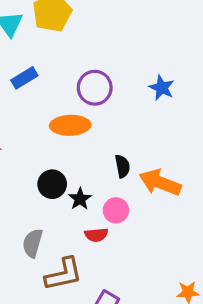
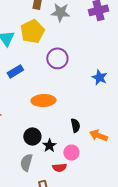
purple circle: (95, 88) -> (57, 58), moved
orange arrow: (160, 183) -> (98, 135), size x0.7
gray semicircle: (33, 243) -> (26, 163), moved

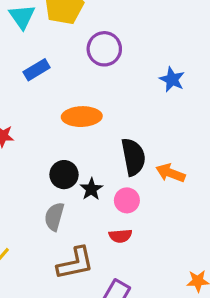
black semicircle: (75, 125) -> (133, 157), size x1.6
red semicircle: (59, 168) -> (120, 236), moved

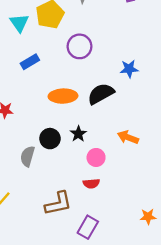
blue star: (172, 79) -> (129, 69), turned -30
black semicircle: (133, 157) -> (101, 94), moved, turned -108
black star: (91, 189) -> (78, 134), moved
gray semicircle: (54, 217) -> (28, 156), moved

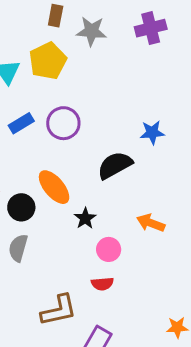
purple circle: (80, 46) -> (63, 123), moved
orange ellipse: (63, 96) -> (54, 187), moved, turned 52
black circle: (50, 139) -> (21, 207), moved

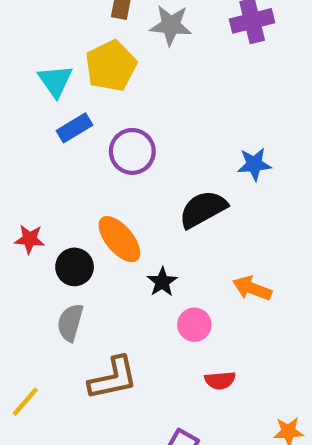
blue rectangle: (21, 123) -> (75, 128), moved
red semicircle: (102, 284) -> (220, 380), moved
brown L-shape: (59, 310) -> (113, 378), moved

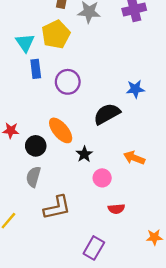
blue rectangle: (75, 128) -> (36, 69), turned -66

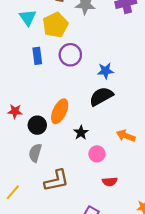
cyan triangle: (25, 43) -> (28, 18), moved
purple circle: (68, 82) -> (70, 55), moved
blue star: (135, 89) -> (105, 71), moved
orange ellipse: (61, 130) -> (60, 111), turned 65

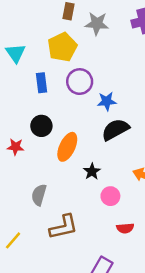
cyan triangle: (28, 18) -> (16, 53), moved
blue star: (105, 71) -> (107, 101), moved
black circle: (37, 125) -> (41, 126), moved

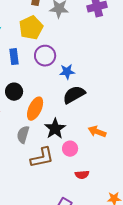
black star: (92, 171) -> (55, 129), size x1.5
gray semicircle: (39, 195) -> (23, 135), moved
brown L-shape: (64, 227) -> (42, 158), moved

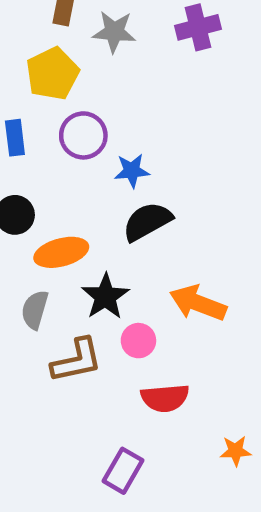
orange ellipse: (35, 109) -> (61, 252), turned 50
orange arrow: (97, 132) -> (198, 303), size x1.4
red semicircle: (82, 175) -> (165, 398), size x1.5

